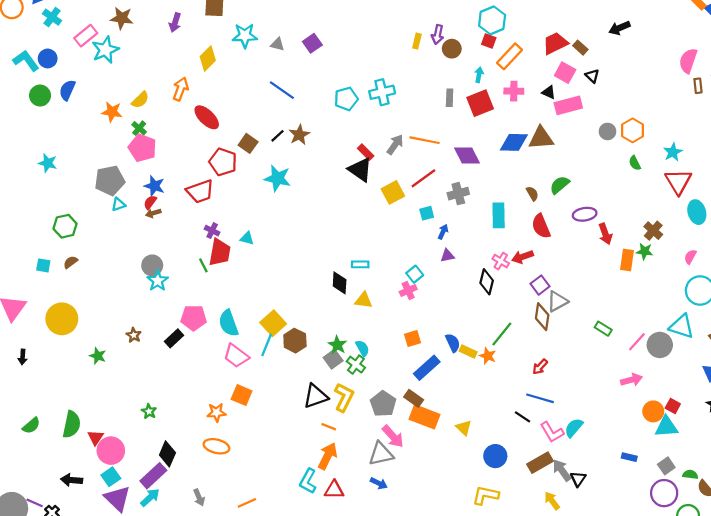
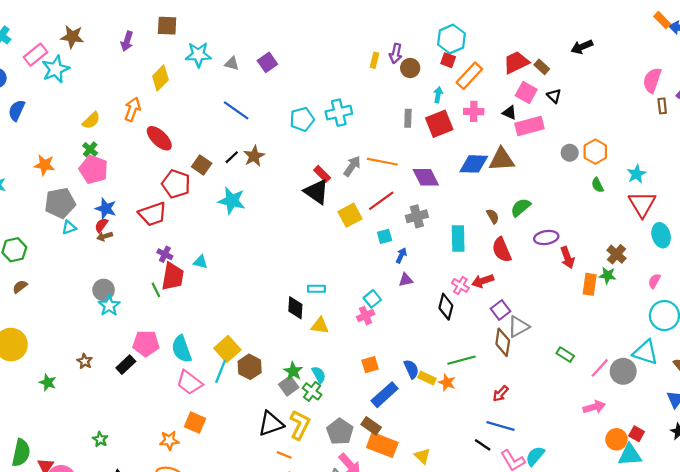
orange star: (112, 112) -> (44, 165), moved
green line: (502, 334) -> (461, 360), turned 36

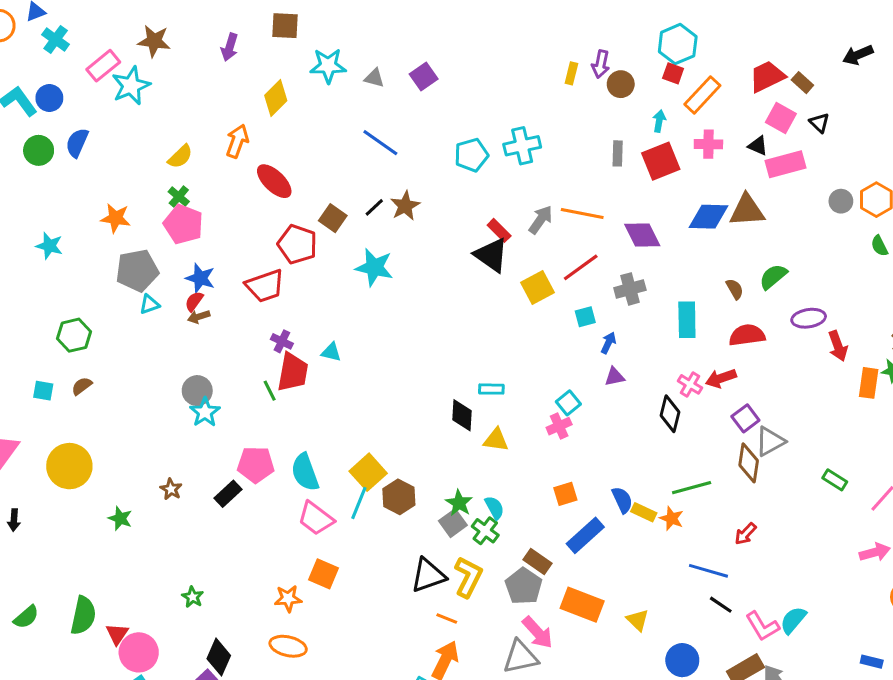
red semicircle: (502, 250) -> (747, 335), turned 105
brown rectangle: (371, 426) -> (538, 562), moved
blue line: (501, 426) -> (708, 571), moved

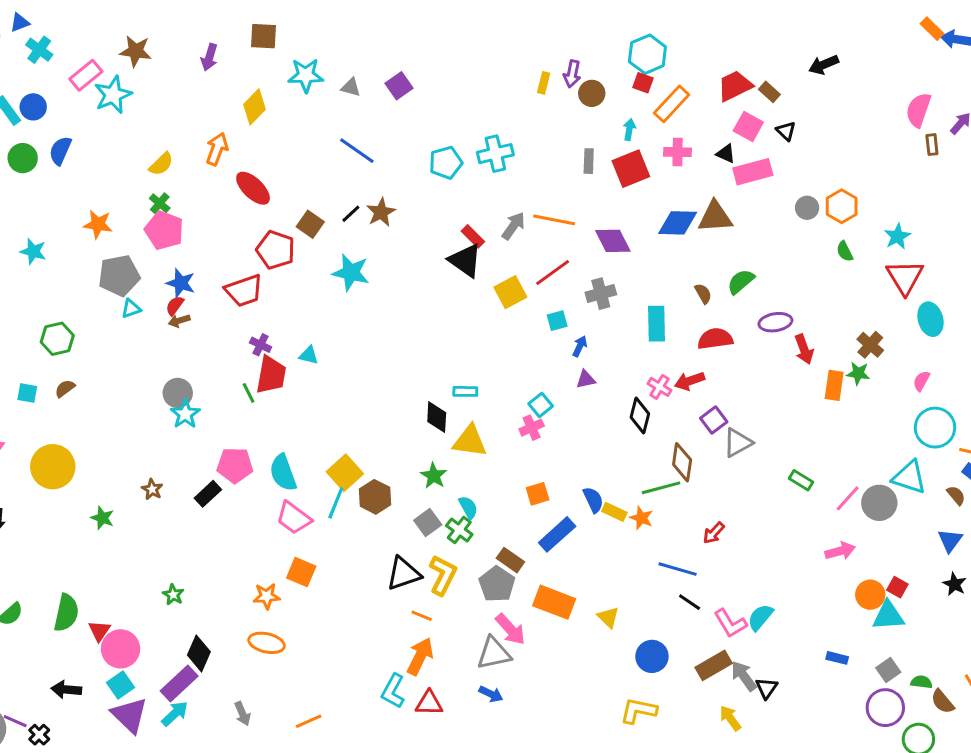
yellow triangle: (496, 440) -> (470, 441), size x1.4
brown diamond: (749, 463) -> (682, 462), moved
green star: (459, 503) -> (434, 476), moved

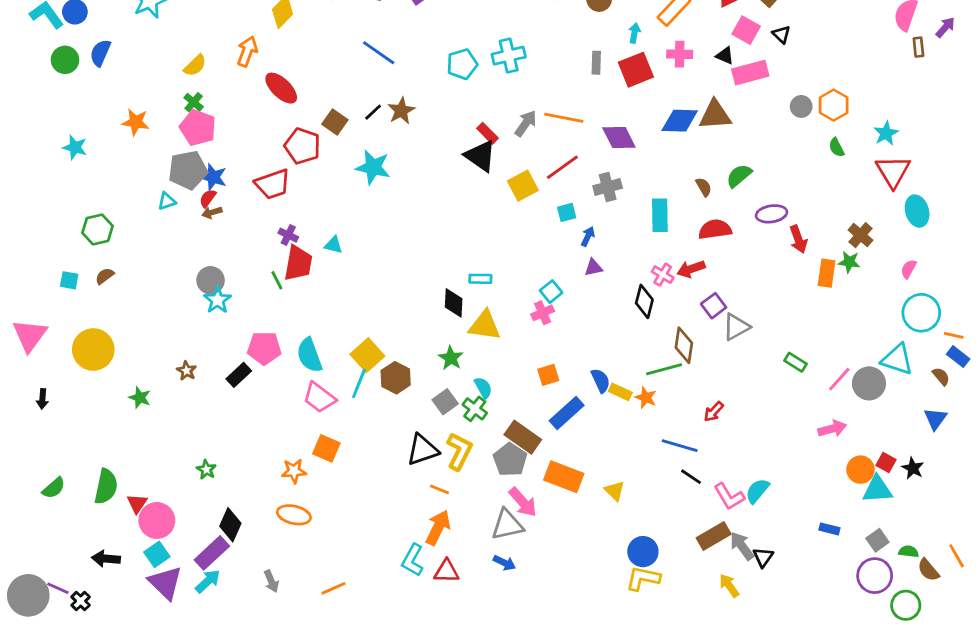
gray pentagon: (119, 276) -> (188, 170), moved
brown rectangle: (510, 560) -> (523, 437), size x1.4
black star: (955, 584) -> (913, 468), moved
blue circle: (652, 656) -> (643, 552), moved

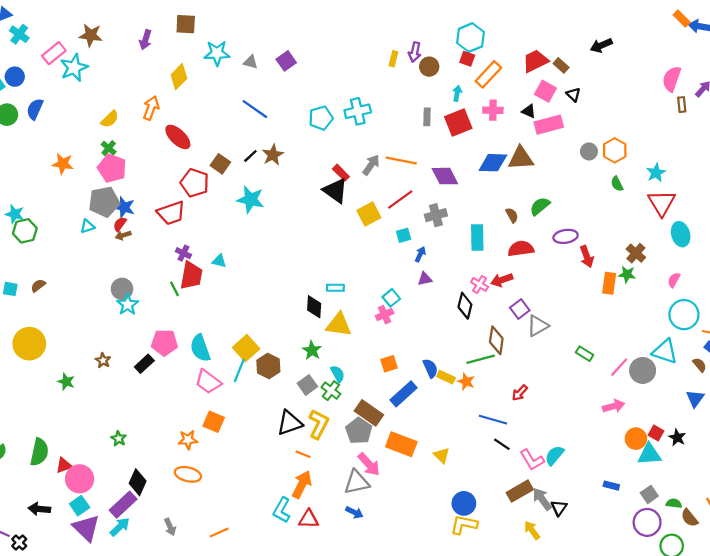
cyan star: (75, 147) -> (15, 214), moved
green hexagon: (97, 229) -> (25, 231), moved
red triangle: (137, 504) -> (64, 465), turned 36

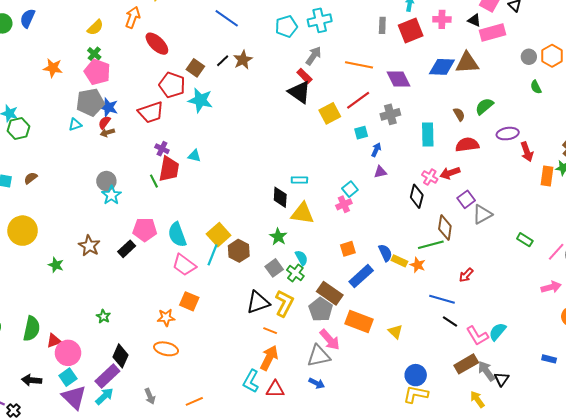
gray arrow: (371, 165) -> (314, 56), moved
green semicircle: (617, 184) -> (536, 87), moved
cyan star: (250, 200) -> (200, 100), moved
brown star: (103, 360) -> (89, 246), size x1.5

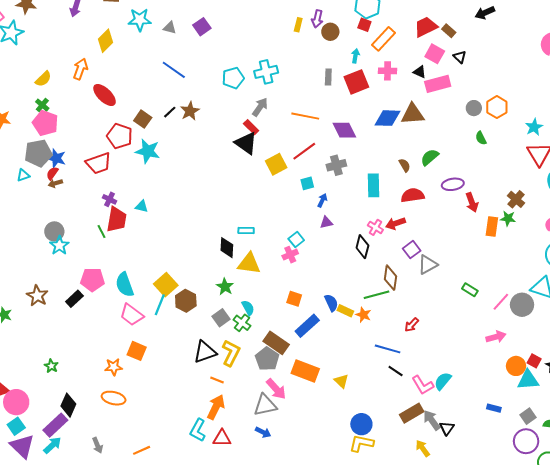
orange square: (348, 249) -> (294, 299), turned 35

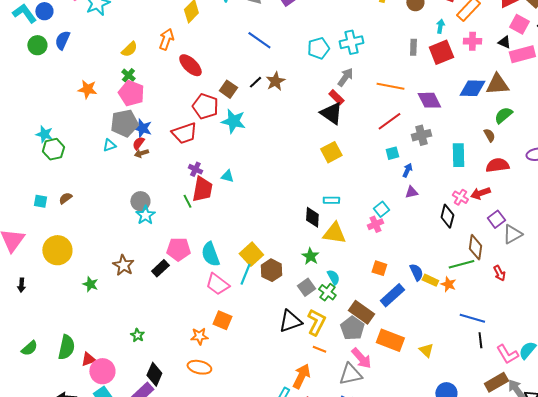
green semicircle: (430, 157) -> (503, 115), moved
yellow square: (276, 164) -> (331, 152), moved
red arrow: (412, 325) -> (499, 273), moved, turned -70
black line: (396, 371) -> (480, 340), turned 49
orange line: (217, 380) -> (319, 349), moved

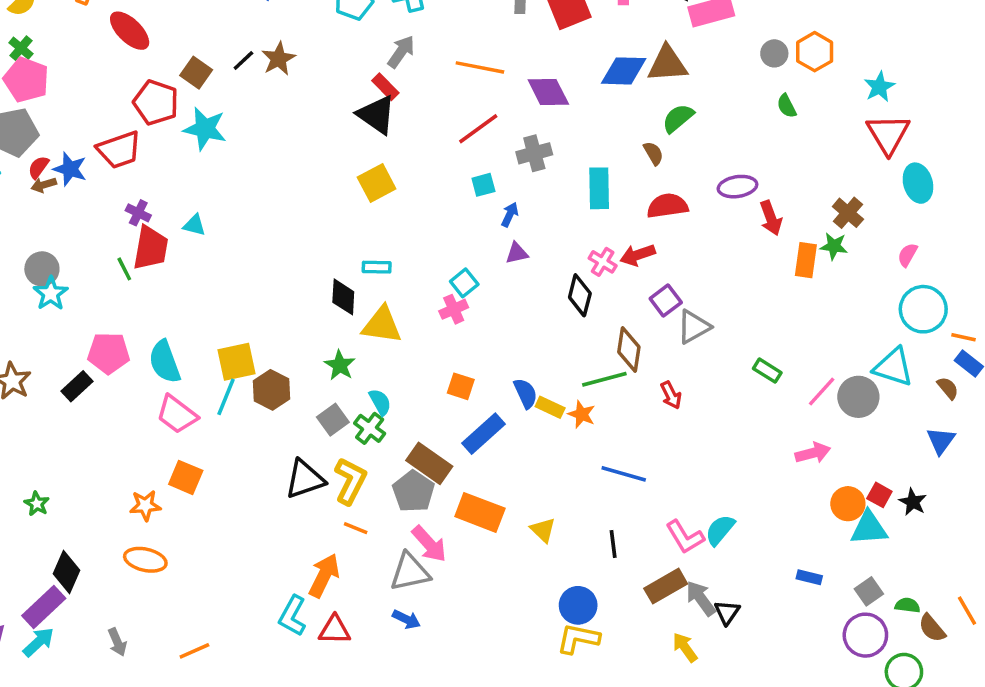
blue star: (142, 128) -> (70, 169), moved
yellow square: (251, 254) -> (236, 362), turned 30
black line: (480, 340) -> (613, 544), moved

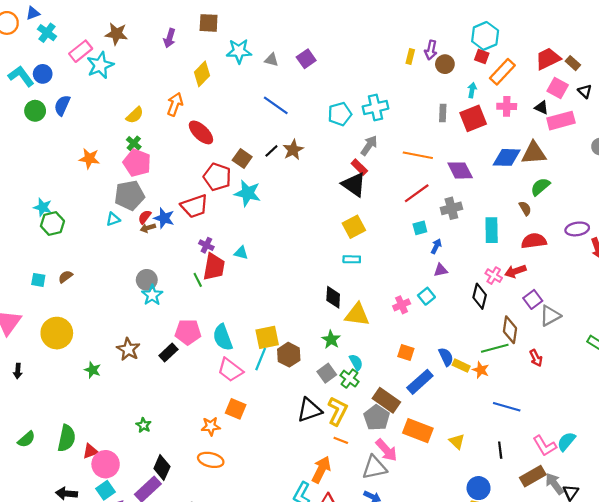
cyan rectangle: (377, 267) -> (352, 259), moved
cyan square: (464, 283) -> (426, 296), moved

